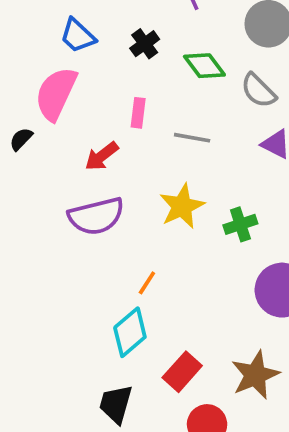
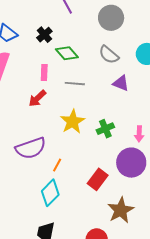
green diamond: (204, 66) -> (67, 53), moved
red arrow: (102, 156) -> (37, 98), moved
purple semicircle: (96, 216) -> (31, 148), moved
red rectangle: (182, 372) -> (98, 179), moved

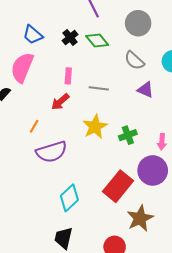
green diamond: (67, 53) -> (97, 41), moved
orange line: (57, 165) -> (34, 126), moved
red rectangle: (98, 179) -> (118, 186), size x1.4

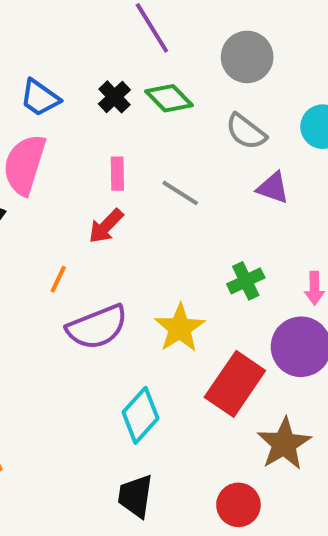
gray line: (99, 88) -> (180, 193), turned 30
yellow star: (95, 127) -> (180, 328), moved

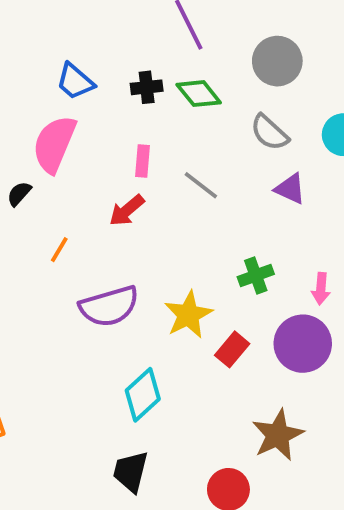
black cross: (114, 97) -> (147, 87), turned 32
orange line: (58, 279) -> (59, 250), moved
red rectangle: (235, 384) -> (232, 349), moved, size x0.6

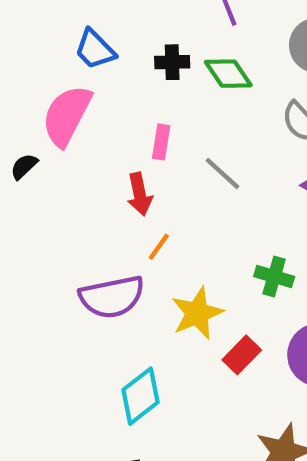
red arrow: (127, 210) -> (140, 194), turned -66
orange line: (59, 250) -> (159, 247), moved
green cross: (256, 275) -> (274, 277), turned 32

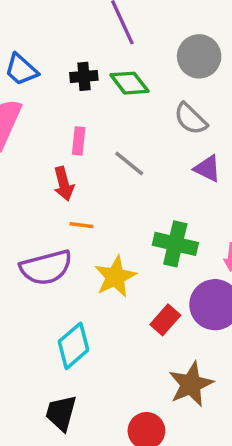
orange line: (159, 247) -> (81, 225), turned 65
green cross: (274, 277) -> (175, 244), size x1.4
red rectangle: (242, 355) -> (165, 320), moved

